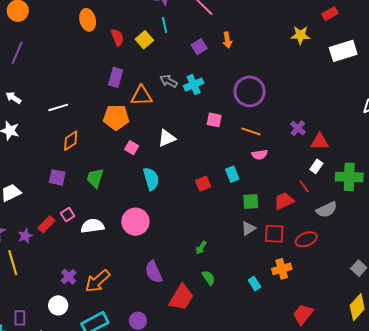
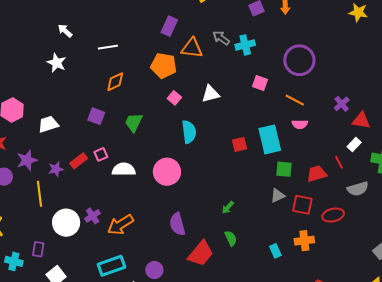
cyan rectangle: (232, 174) -> (270, 139), size x1.8
white circle: (58, 305) -> (66, 223), moved, size x1.4

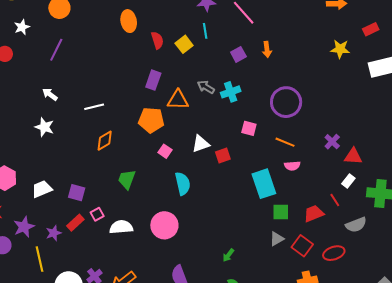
purple square: (96, 116) -> (77, 193), moved
red square: (240, 144) -> (223, 156), moved
red square: (302, 205) -> (302, 246), turned 30

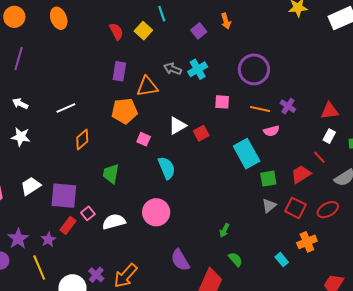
orange ellipse: (129, 21) -> (59, 18), moved
purple cross: (332, 142) -> (288, 106), moved
white trapezoid: (42, 189) -> (31, 186), moved
purple square: (77, 193) -> (64, 196), size x1.6

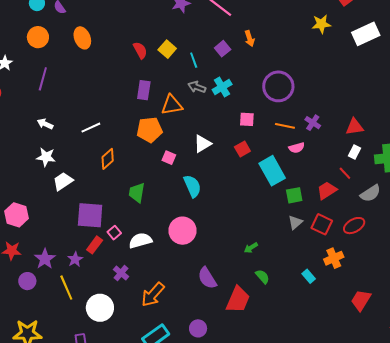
cyan line: (162, 14) -> (194, 60), moved
red square: (201, 133) -> (242, 149), moved
white trapezoid: (31, 186) -> (63, 181), moved
green arrow: (224, 230) -> (251, 248), turned 32
purple cross: (96, 275) -> (121, 273), moved

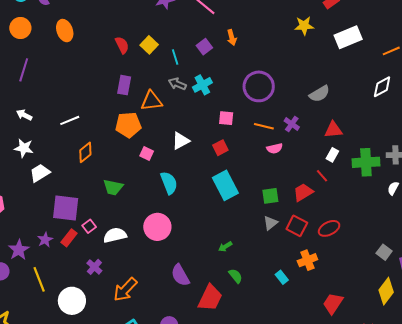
cyan rectangle: (272, 171) -> (225, 185), moved
green trapezoid: (137, 193) -> (113, 187), turned -90
gray semicircle: (370, 193) -> (319, 94), moved
purple star: (75, 259) -> (45, 240), moved

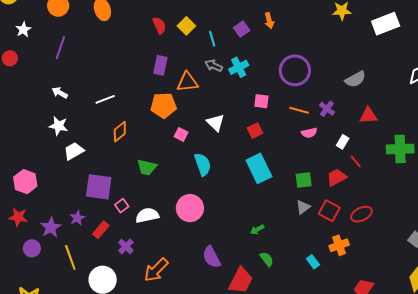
white triangle: (181, 141) -> (215, 123), turned -48
white rectangle: (332, 155) -> (343, 142), moved
red rectangle: (69, 238) -> (101, 230), moved

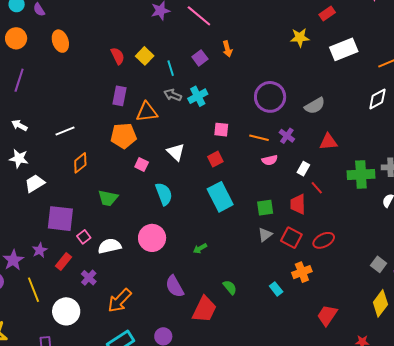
purple circle: (295, 70) -> (270, 97), moved
red trapezoid: (337, 177) -> (298, 204), turned -60
green arrow: (257, 230) -> (200, 248), moved

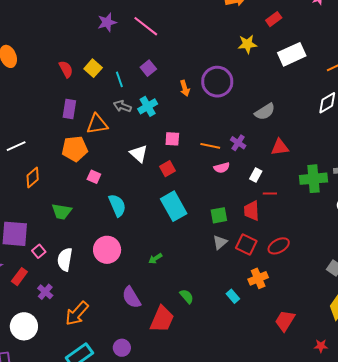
orange arrow: (227, 49) -> (185, 88), moved
purple circle: (270, 97) -> (217, 82), moved
white triangle: (176, 152) -> (139, 154), moved
red line: (317, 188) -> (270, 194), turned -48
white semicircle: (110, 246) -> (65, 259), turned -65

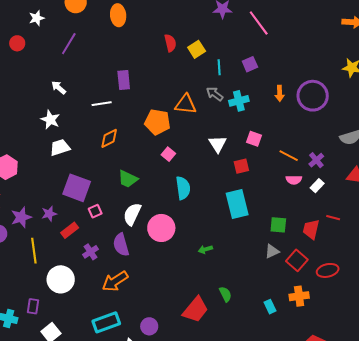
purple rectangle: (69, 109) -> (124, 80), moved, turned -30
white rectangle: (256, 175) -> (317, 186), moved
white semicircle: (65, 259) -> (132, 214), moved
purple semicircle: (131, 297) -> (121, 245), moved

